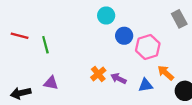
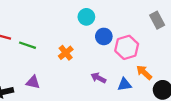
green line: (45, 45) -> (28, 45), turned -56
orange cross: (98, 74) -> (66, 53), moved

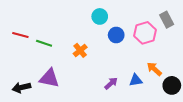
pink hexagon: (127, 47) -> (145, 33), moved
purple arrow: (98, 78) -> (111, 83), moved, turned 112
purple triangle: (33, 82) -> (49, 78), size x1.5

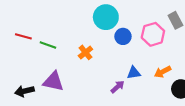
cyan circle: (100, 16) -> (106, 17), size x1.5
orange arrow: (154, 69) -> (163, 72), turned -70
blue triangle: (136, 80) -> (134, 73), moved

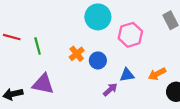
pink hexagon: (153, 34) -> (130, 35), moved
blue circle: (123, 36) -> (98, 60), moved
green line: (48, 45) -> (38, 46), turned 56

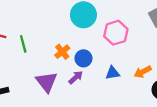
purple triangle: (43, 84) -> (47, 82), moved, turned 40
purple arrow: (110, 90) -> (76, 77), moved

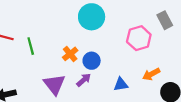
pink hexagon: (116, 33) -> (139, 38), moved
blue triangle: (113, 73) -> (121, 84), moved

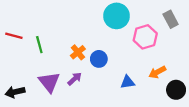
cyan circle: (92, 17) -> (117, 16), moved
purple arrow: (84, 80) -> (75, 79), moved
purple triangle: (54, 84) -> (49, 82), moved

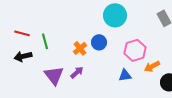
pink hexagon: (145, 37) -> (135, 50), moved
blue circle: (99, 59) -> (99, 42), moved
black arrow: (15, 92) -> (23, 56), moved

